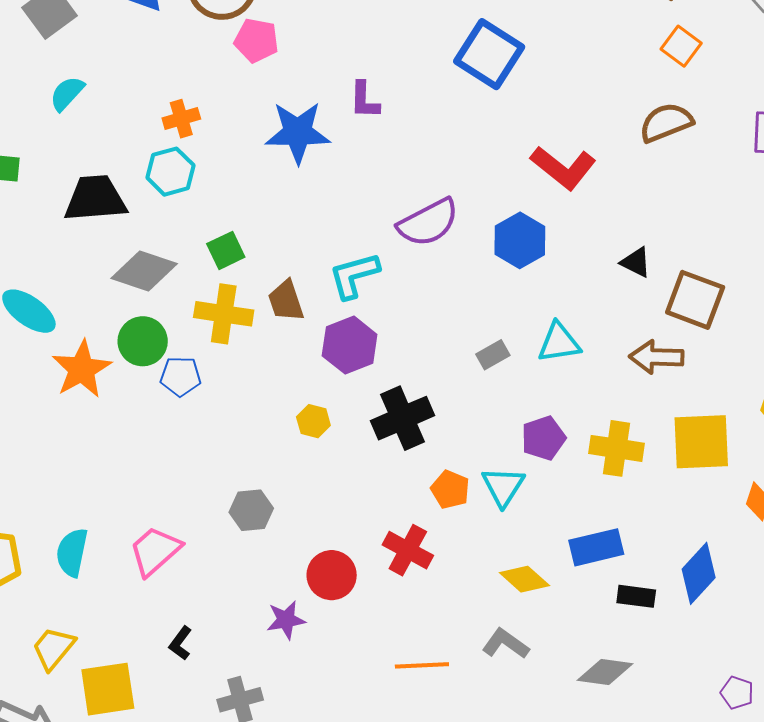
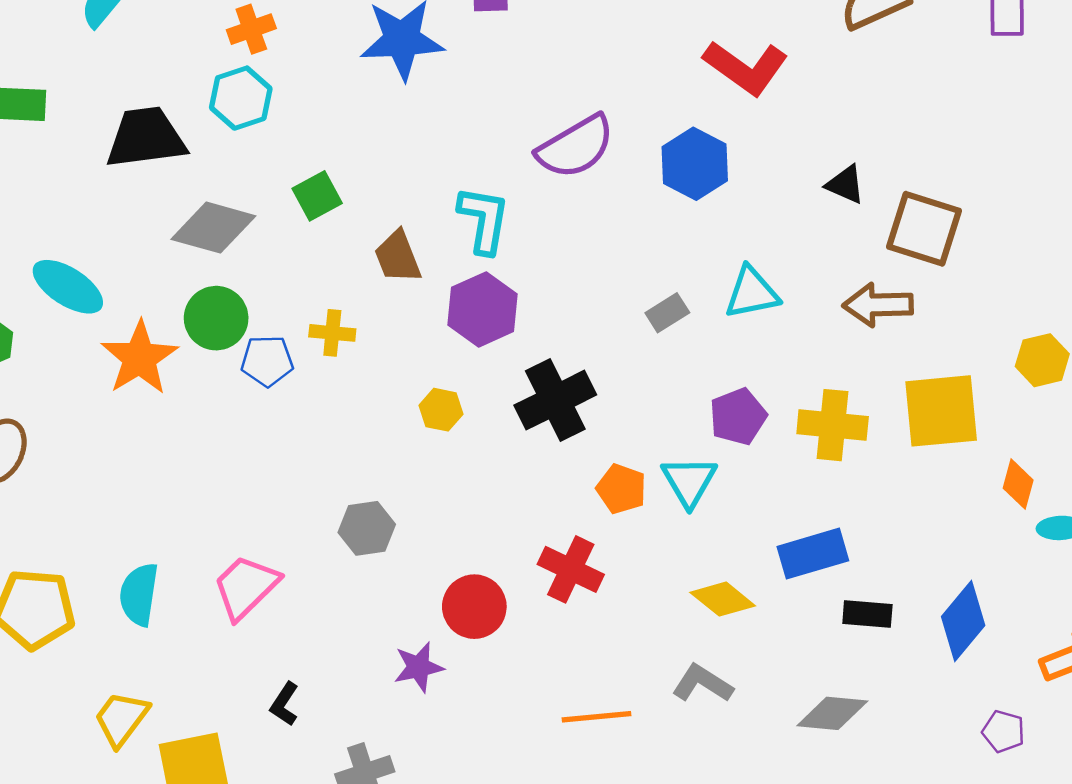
cyan L-shape: (354, 275) -> (484, 220), turned 118
yellow cross: (224, 314) -> (332, 333), moved, size x0.6
blue diamond: (699, 573) -> (963, 621), moved

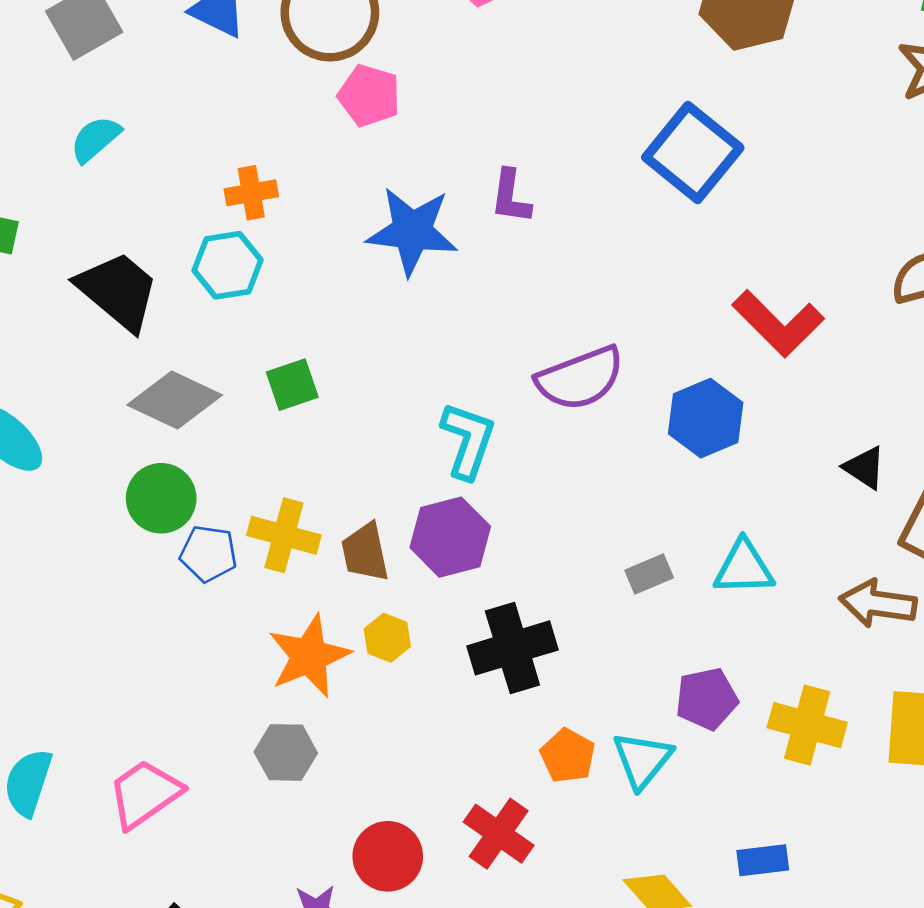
black trapezoid: (146, 138) -> (118, 291), turned 38
brown trapezoid: (398, 257) -> (365, 552), moved
yellow cross: (332, 333) -> (284, 535), size x1.4
orange star: (139, 358) -> (309, 656), moved
blue rectangle: (813, 554) -> (763, 860), size x0.7

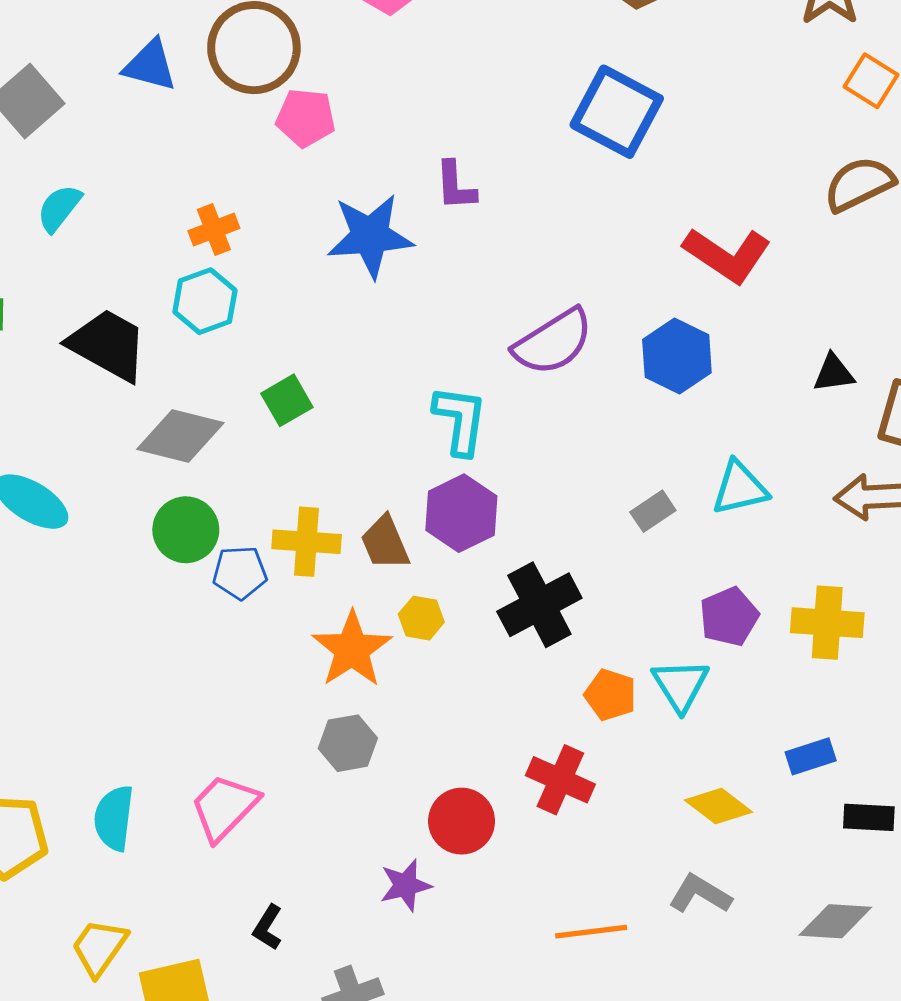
black triangle: (865, 468) -> (834, 373), turned -30

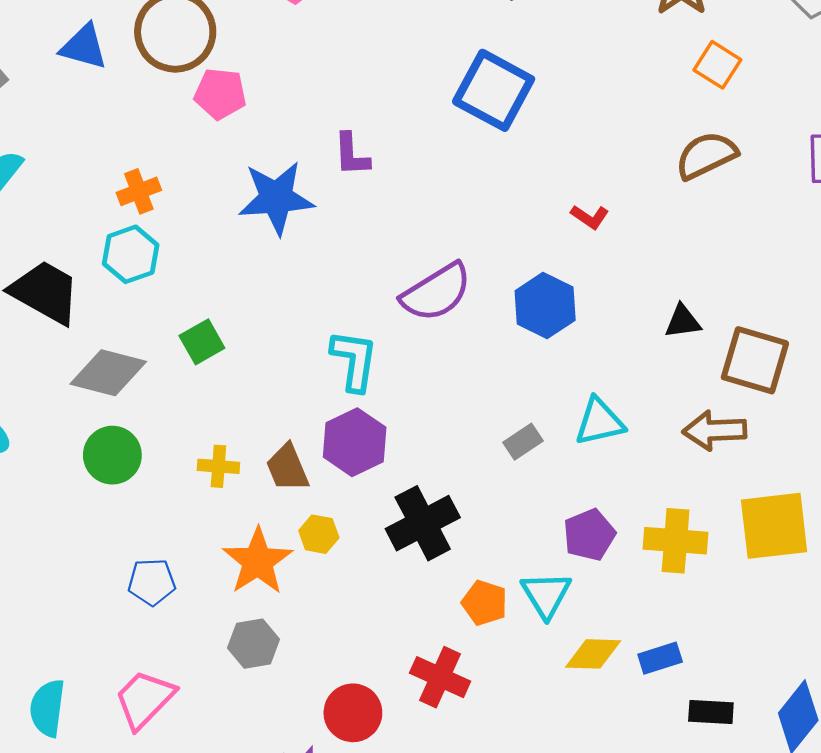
red L-shape: (727, 255) -> (590, 217), size x0.5
yellow cross: (307, 542) -> (218, 466), size x0.7
blue pentagon: (240, 573) -> (152, 582), moved
yellow diamond: (719, 806) -> (593, 654), moved, turned -36

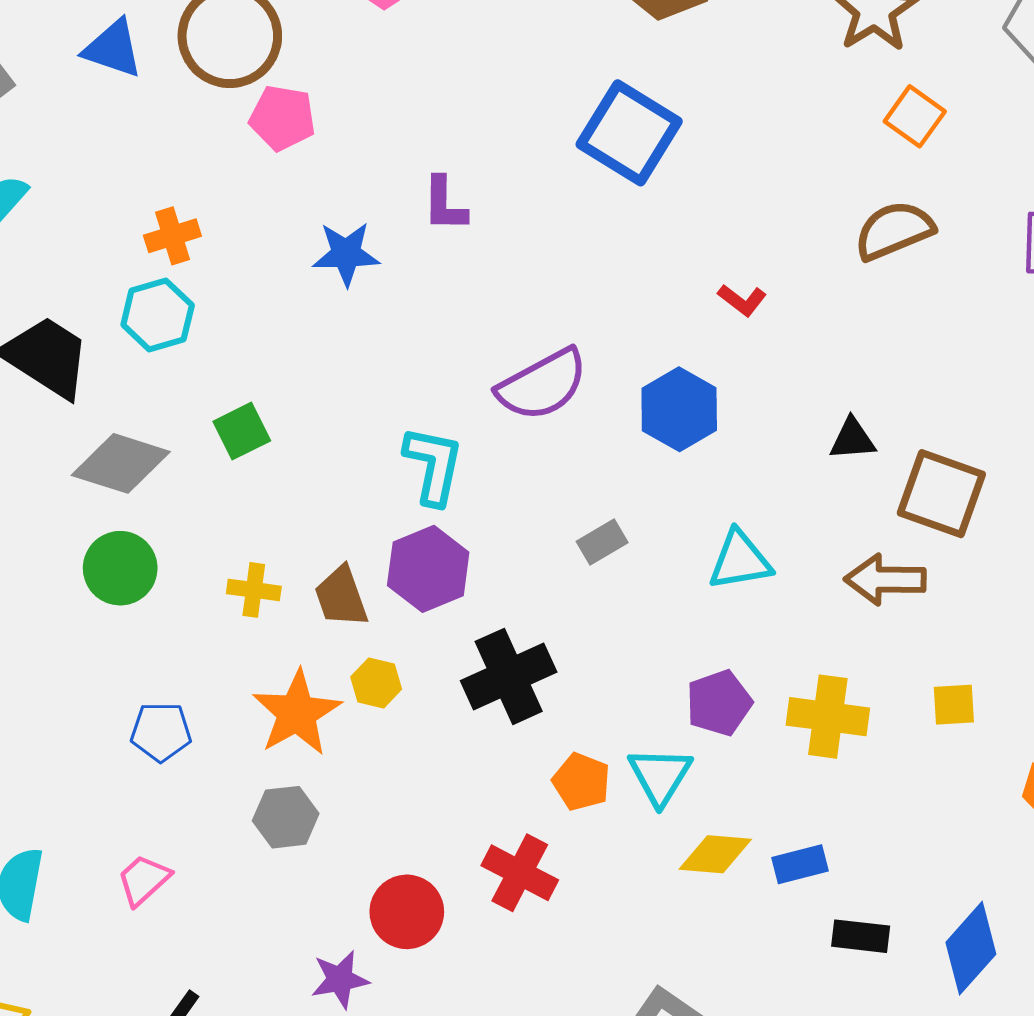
blue star: (276, 198) -> (346, 254), size x0.7
gray rectangle: (523, 442) -> (602, 542), moved
yellow square: (774, 526) -> (954, 705), size x0.5
pink trapezoid: (145, 699) -> (144, 880), size x0.7

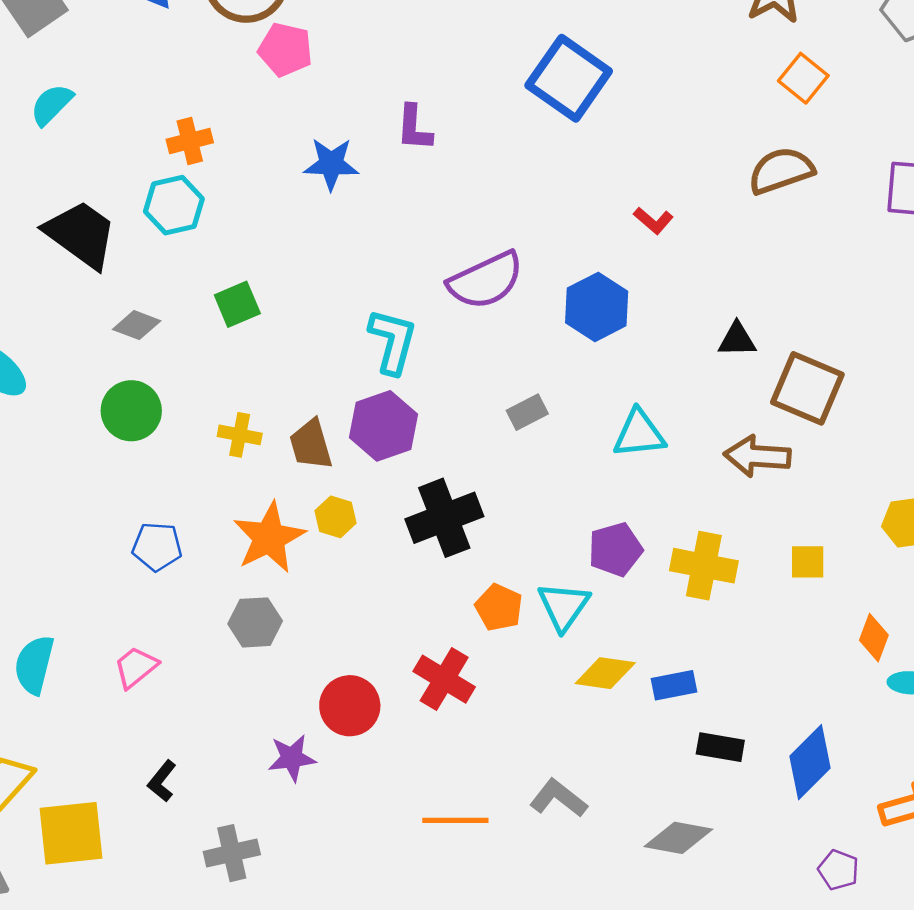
gray diamond: (121, 463) -> (137, 325), size x0.6

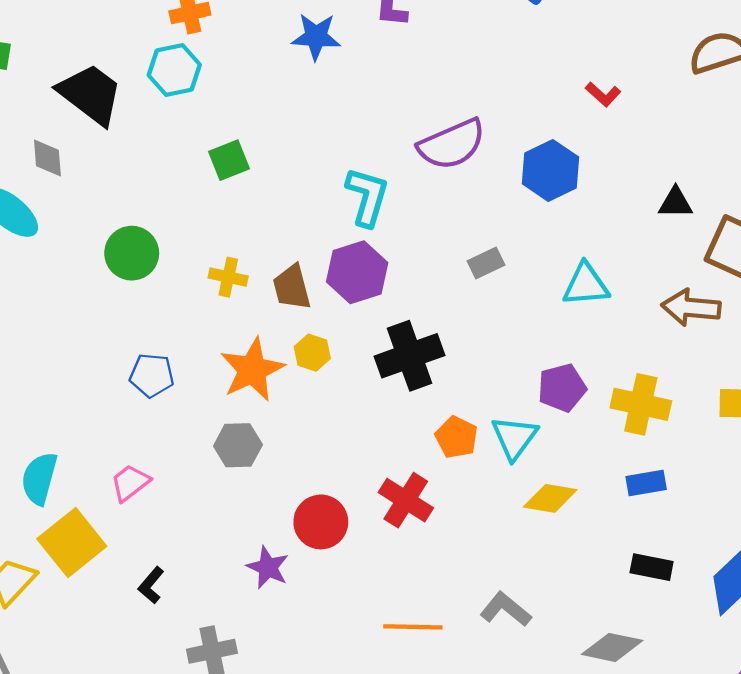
gray diamond: (137, 325) -> (47, 158), moved, turned 63
blue rectangle: (674, 685) -> (646, 483), moved
purple star: (292, 758) -> (268, 567), turned 30
yellow square: (71, 833) -> (72, 542), moved, turned -34

